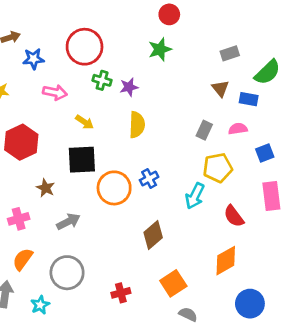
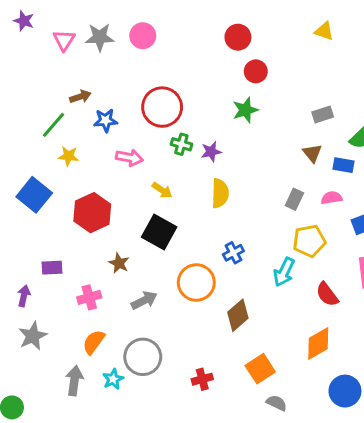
black square: (82, 160) -> (159, 232), turned 32
orange circle: (114, 188) -> (196, 282), moved
cyan star: (40, 305) -> (113, 379), moved

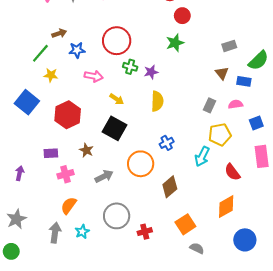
purple rectangle: (52, 268) -> (51, 153), moved
gray star: (33, 336) -> (16, 219), moved
gray circle: (143, 357) -> (117, 216), moved

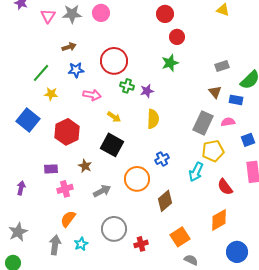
brown arrow: (59, 33) -> (69, 47), moved
gray rectangle: (209, 105) -> (203, 123), size x1.6

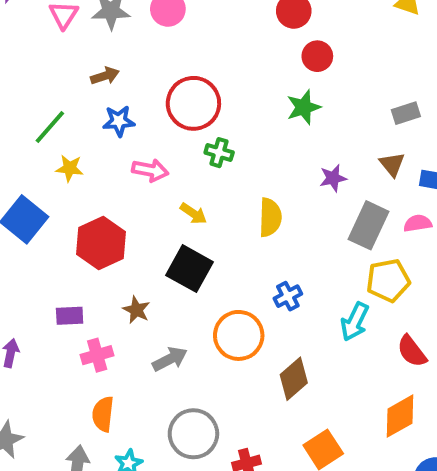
purple star: (147, 91) -> (333, 178), moved
orange semicircle: (68, 219) -> (103, 414), turned -30

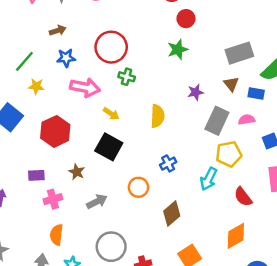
gray rectangle: (406, 113) -> (239, 53), size x1.6
pink arrow: (150, 170) -> (85, 87), size x1.4
orange circle: (239, 335) -> (138, 187), size x0.7

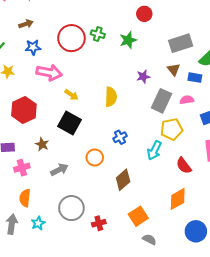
red circle: (186, 19) -> (144, 14), moved
green cross: (127, 77) -> (98, 34), moved

